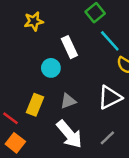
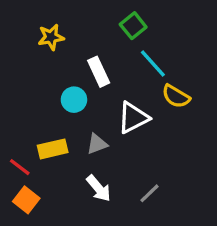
white triangle: (110, 97) -> (133, 118), moved
yellow rectangle: (35, 105) -> (53, 149), turned 55
white arrow: (69, 134) -> (99, 188), size x0.7

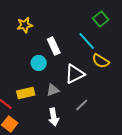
green square: (133, 26) -> (101, 19), moved
white arrow: (99, 188) -> (54, 117), turned 30
gray line: (150, 193) -> (82, 105), moved

